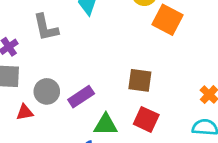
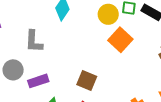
gray L-shape: (46, 27) -> (34, 41), moved

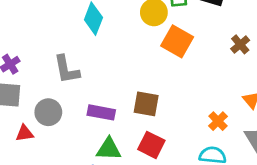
purple rectangle: (38, 81) -> (101, 112), moved, turned 42

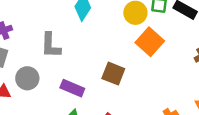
brown square: (146, 104) -> (113, 74), moved

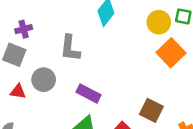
brown square: (113, 74) -> (151, 110), moved

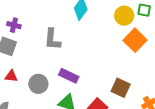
purple cross: (24, 29) -> (14, 25), turned 32
gray circle: (44, 80) -> (38, 84), moved

